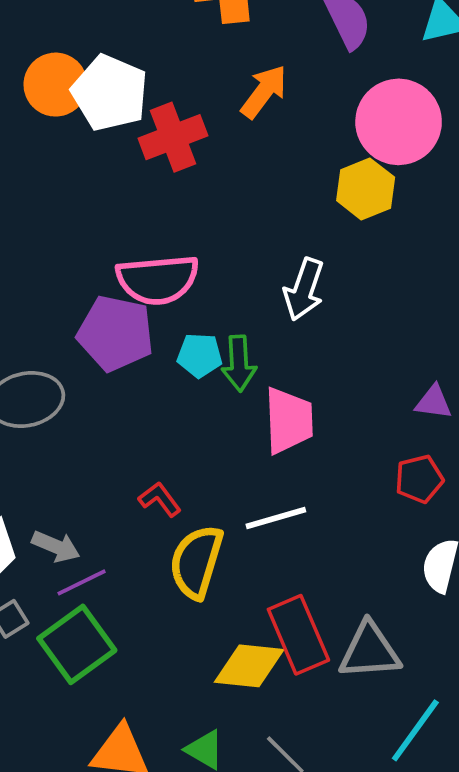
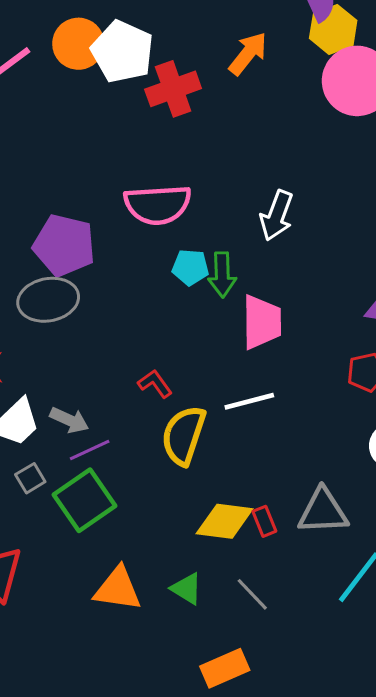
yellow hexagon: (366, 189) -> (333, 29), moved
purple pentagon: (115, 333) -> (64, 245), moved
red rectangle: (298, 635) -> (264, 521), moved, size x0.5

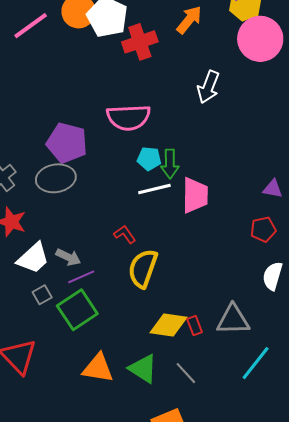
white arrow: (277, 216) -> (208, 87), moved
white line: (249, 401) -> (154, 189), moved
green triangle: (187, 589) -> (143, 369), size x1.4

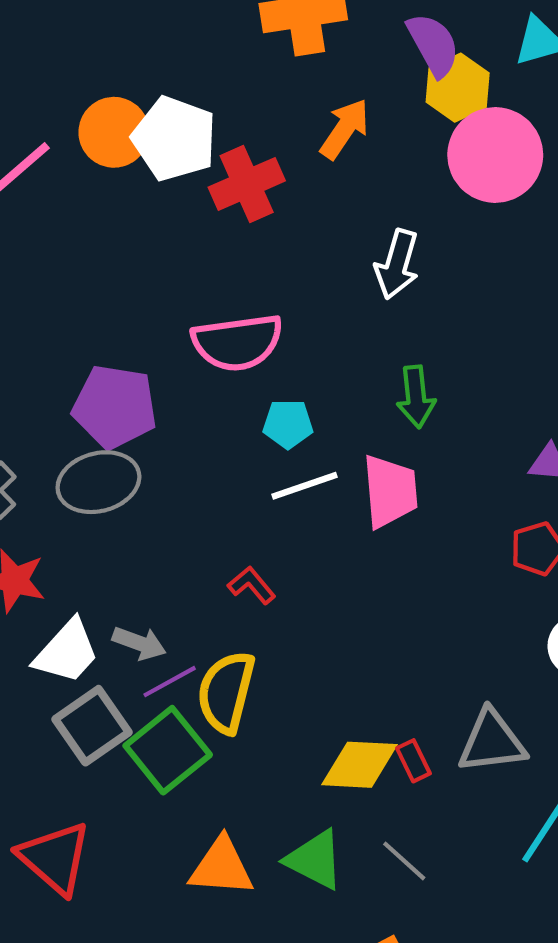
green arrow: (170, 164) -> (416, 397), moved
yellow semicircle: (143, 268) -> (226, 692), moved
gray square: (42, 295) -> (92, 726), size x1.8

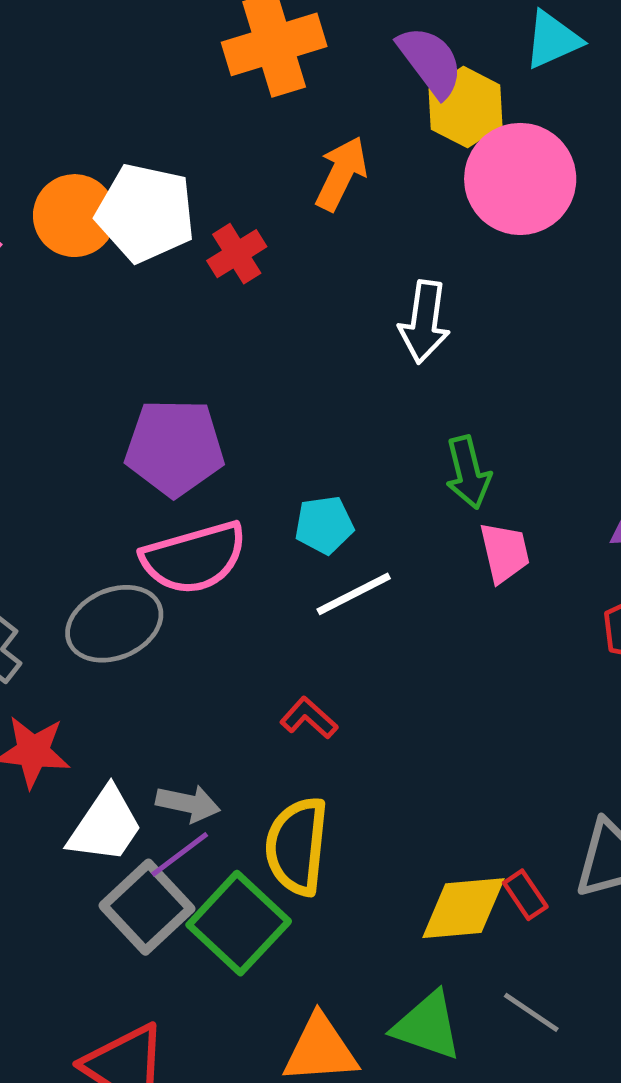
red cross: (247, 184) -> (237, 254), size x0.7
pink semicircle: (237, 342) -> (194, 558), moved
purple pentagon: (115, 407) -> (175, 448), moved
pink trapezoid: (390, 491) -> (505, 552), moved, size x0.7
purple line: (170, 682) -> (180, 854), moved

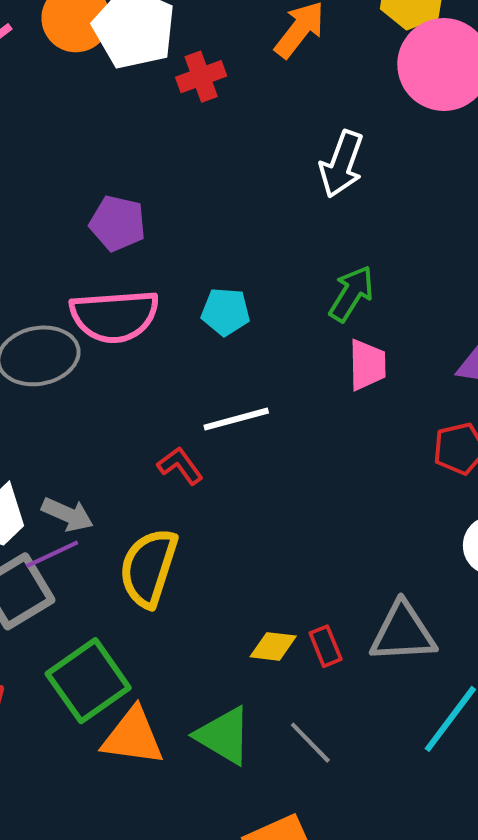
purple pentagon: (175, 448) -> (118, 223), size x0.7
green arrow: (468, 472) -> (351, 294), turned -146
white line: (354, 594) -> (236, 419), moved
yellow diamond: (463, 908) -> (273, 646), size x0.6
green square: (239, 923) -> (88, 681), moved

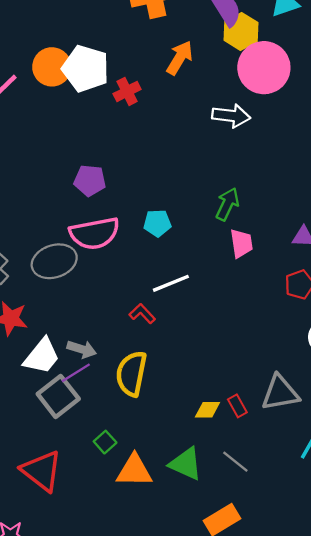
white arrow: (342, 164) -> (231, 116), moved, turned -96
green square: (88, 681) -> (105, 442), size x0.5

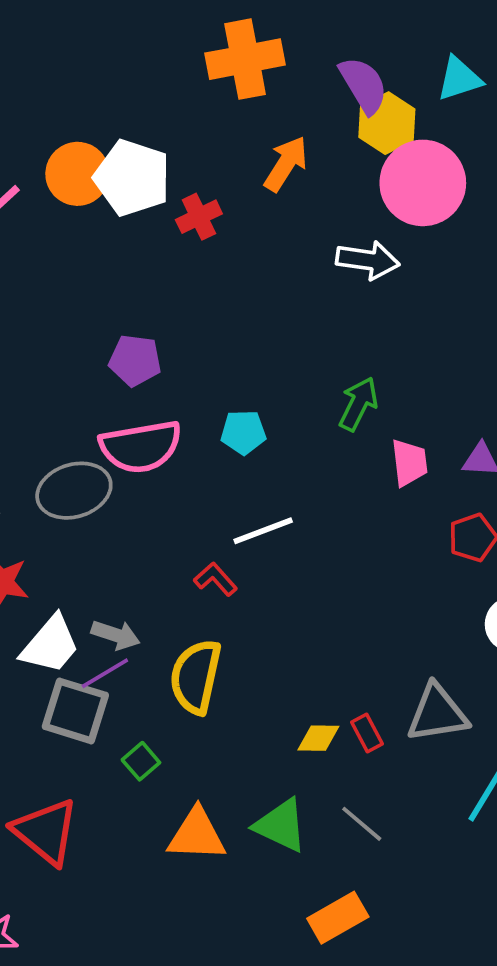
pink trapezoid: (241, 243) -> (409, 463), moved
gray square: (58, 396) -> (75, 711), turned -36
green square: (105, 442) -> (141, 761), moved

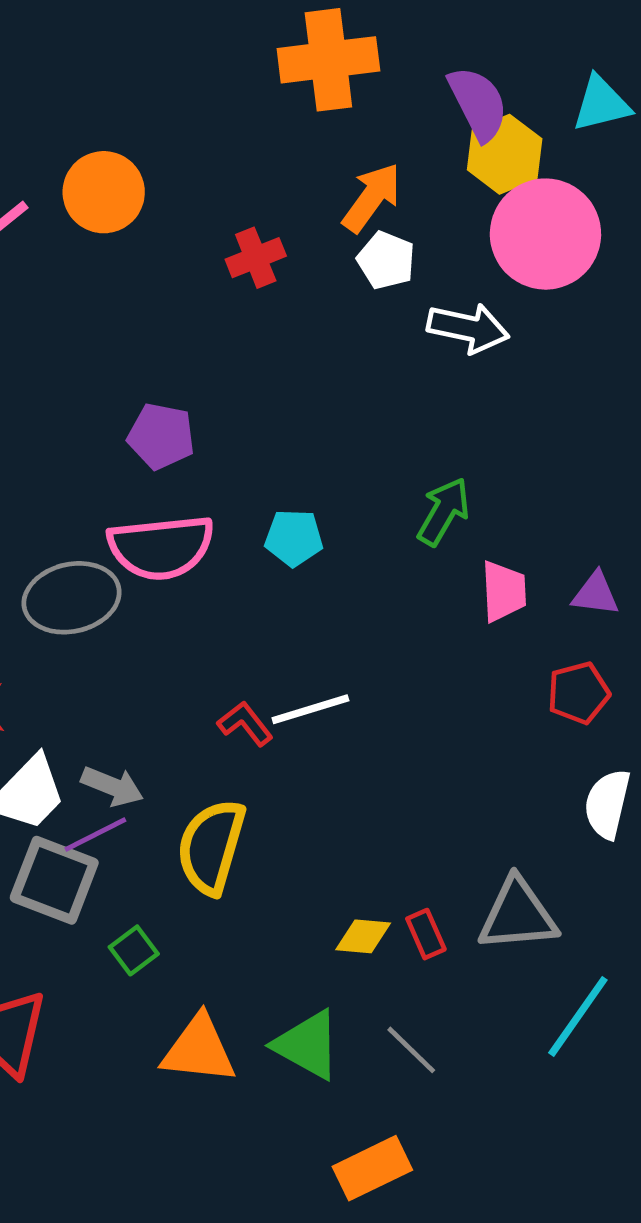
white pentagon: (132, 178) -> (386, 260), moved, size x0.6
white line: (263, 531) -> (310, 709), moved

